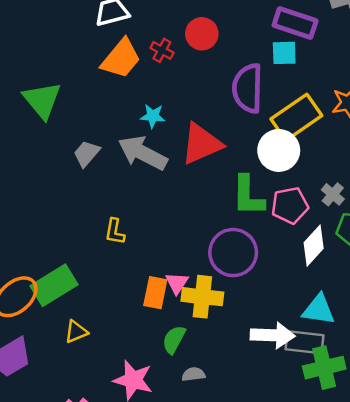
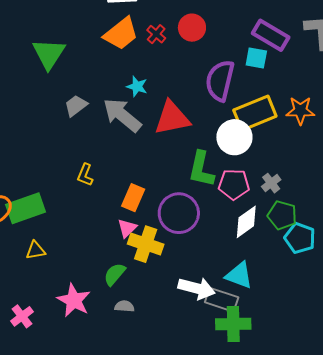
orange rectangle: (155, 293) -> (133, 198), moved

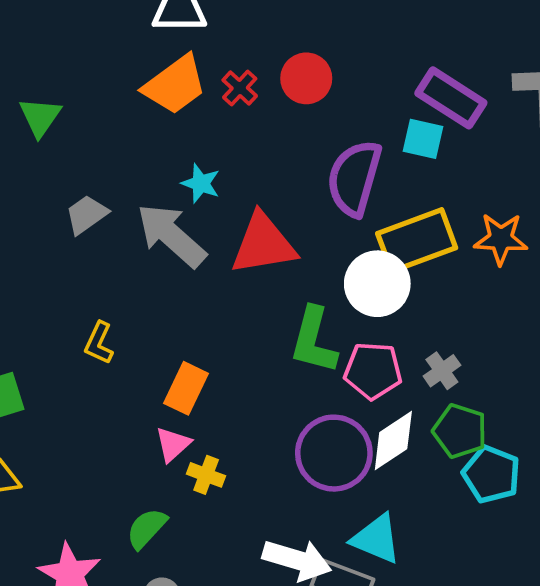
green triangle: (49, 54) -> (40, 117), size x0.7
purple circle: (179, 213) -> (334, 453), moved
yellow cross: (146, 244) -> (206, 475), size x0.6

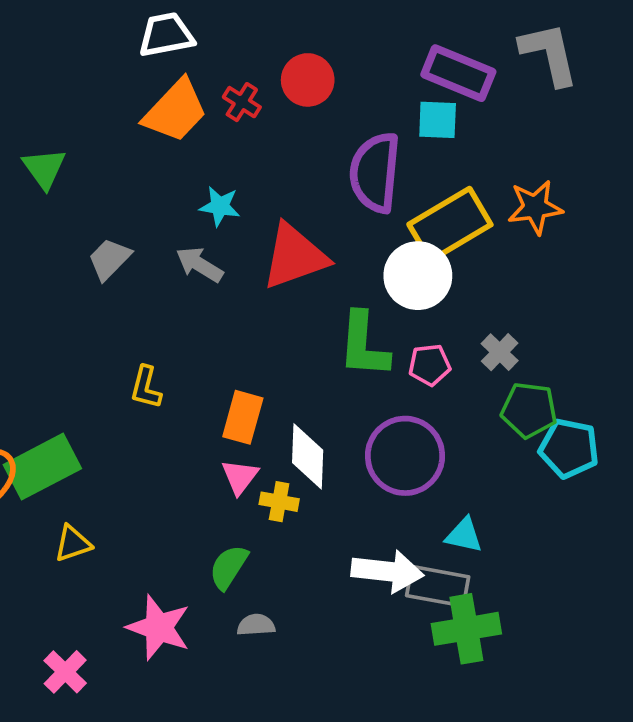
gray arrow: (171, 235) -> (200, 265), size x0.6
pink pentagon: (373, 371) -> (430, 365), size x0.7
white diamond: (393, 441) -> (308, 456), moved, turned -44
cyan triangle: (376, 539) -> (464, 535), size x0.7

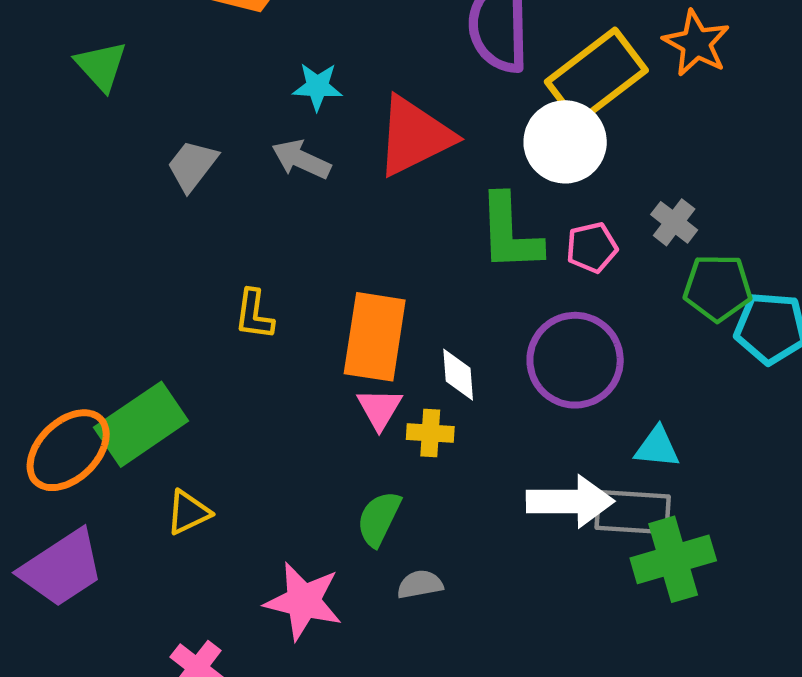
orange star: (535, 207) -> (696, 43), turned -30
orange rectangle: (243, 417) -> (375, 337), size x1.4
white diamond: (308, 456) -> (458, 375), size x0.7

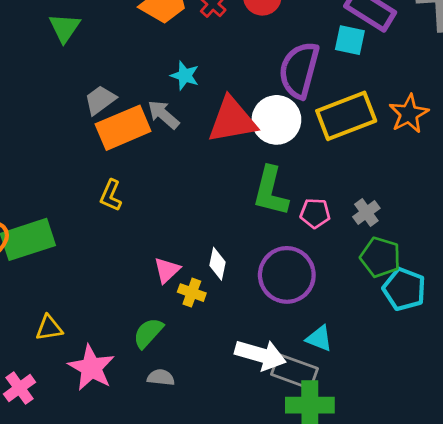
white circle: (565, 142) -> (276, 120), moved
orange rectangle: (375, 337) -> (123, 128), moved, turned 42
yellow triangle: (188, 512) -> (49, 328), moved

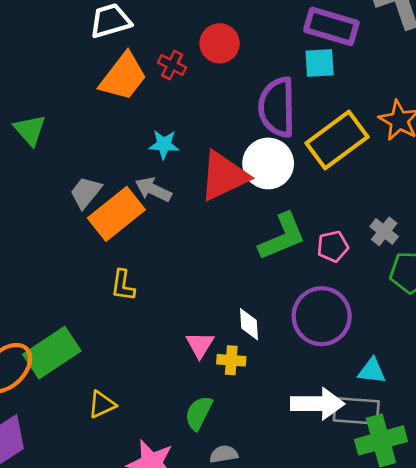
green L-shape: (271, 191) -> (282, 237), turned -111
yellow triangle: (49, 328) -> (102, 404), moved

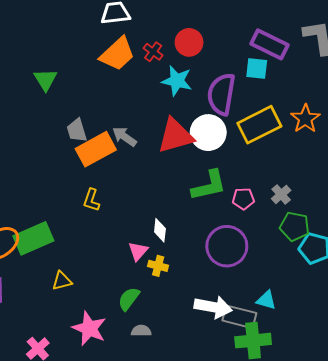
cyan star: (164, 144) -> (177, 81), moved, size x1.4
gray trapezoid: (86, 193) -> (77, 130), turned -65
white diamond: (249, 324) -> (160, 230), moved
cyan triangle: (372, 371) -> (266, 300), moved

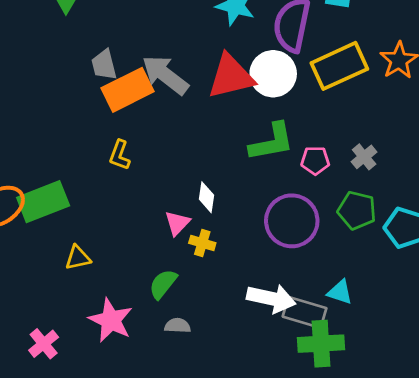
gray arrow: (125, 137) -> (165, 75), size x1.5
green pentagon: (295, 226) -> (357, 210), moved

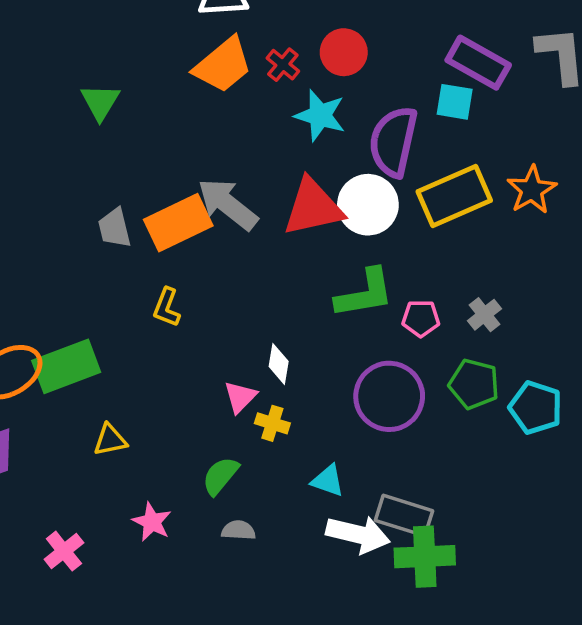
gray trapezoid: (104, 65) -> (114, 228), moved
cyan triangle: (340, 292) -> (328, 481), moved
white arrow: (271, 298) -> (358, 534), moved
pink star: (111, 320) -> (152, 522), size x0.7

